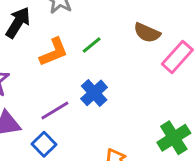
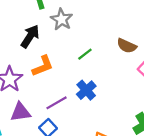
orange L-shape: (54, 52) -> (43, 66), moved

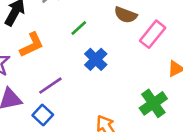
blue cross: (86, 90) -> (96, 59), moved

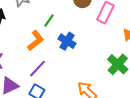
orange L-shape: (32, 45) -> (36, 41), moved

